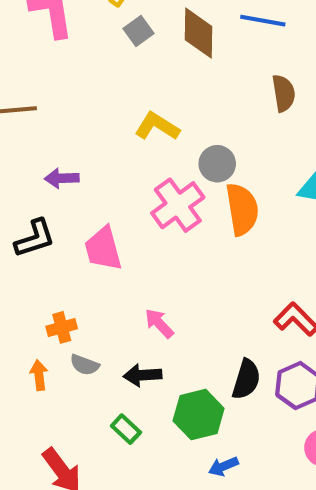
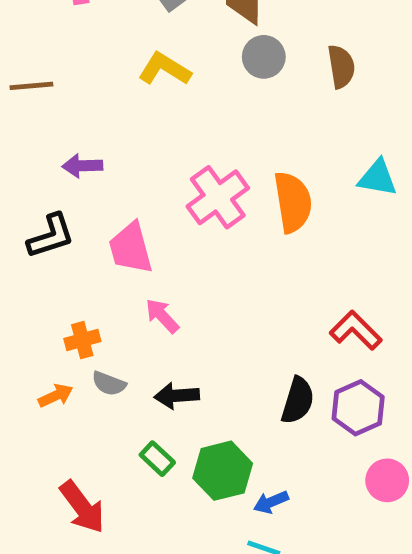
yellow L-shape: (157, 126) -> (165, 69), moved
gray circle: (217, 164) -> (264, 57), moved
pink arrow: (159, 323) -> (162, 316), moved
orange arrow: (39, 375) -> (56, 396), turned 72
green hexagon: (199, 415) -> (223, 471), moved

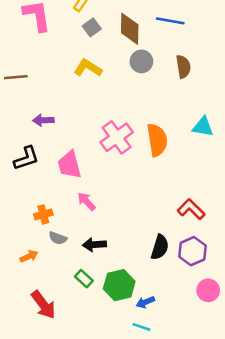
orange arrow: (56, 396) -> (29, 256), moved

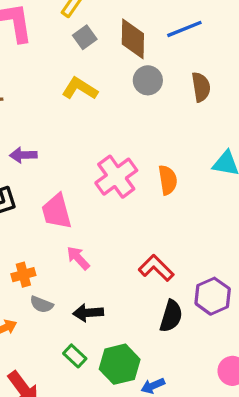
blue line: (170, 21) -> (184, 29), turned -32
orange semicircle: (157, 140) -> (168, 180), size x0.7
red L-shape: (191, 209) -> (156, 268), moved
purple hexagon: (192, 251) -> (213, 296), moved

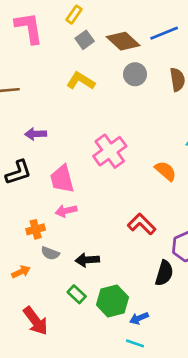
brown diamond: (133, 39) -> (123, 41), turned -48
orange semicircle: (168, 180) -> (166, 171), moved, turned -40
pink arrow: (78, 258) -> (66, 211), moved, turned -60
black semicircle: (171, 316) -> (164, 273), moved

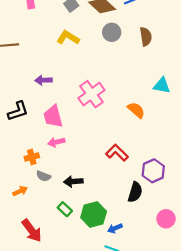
purple arrow: (36, 134) -> (43, 80), moved

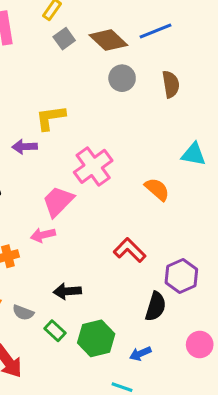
yellow L-shape: (68, 38) -> (51, 118), moved, turned -40
pink trapezoid: (53, 116) -> (58, 201), moved, turned 60
gray semicircle: (43, 176) -> (23, 313), moved
blue arrow: (115, 228) -> (140, 354), moved

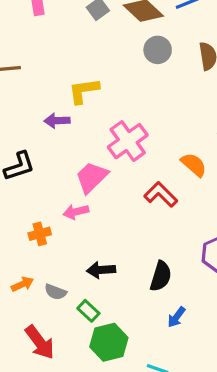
red L-shape: (130, 250) -> (161, 194), moved
black semicircle: (156, 306) -> (161, 276), moved
green hexagon: (96, 338) -> (109, 342), moved
blue arrow: (140, 354) -> (176, 317), moved, turned -30

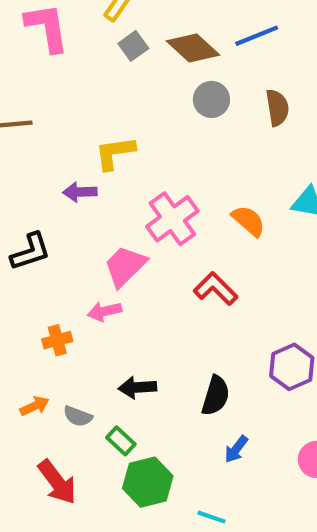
orange semicircle: (194, 165) -> (249, 221), moved

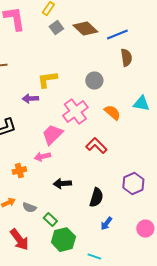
blue line: (257, 36) -> (117, 35), moved
gray circle: (211, 99) -> (94, 81), moved
black arrow: (137, 387) -> (62, 184), moved

